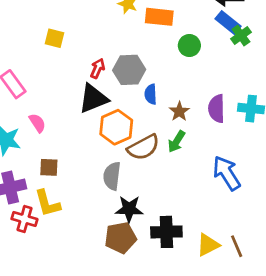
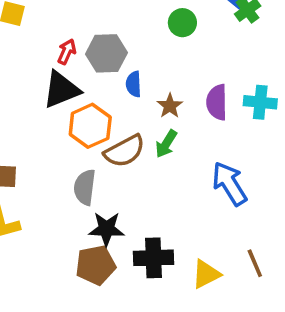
brown line: (237, 246) -> (255, 263), moved

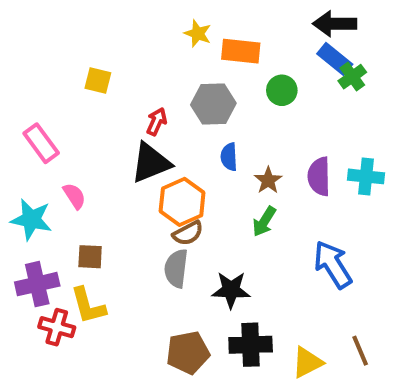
gray hexagon: (106, 53) -> (213, 104), moved
brown semicircle: (125, 151) -> (188, 233), moved, size x0.7
black star: (106, 229) -> (231, 290), moved

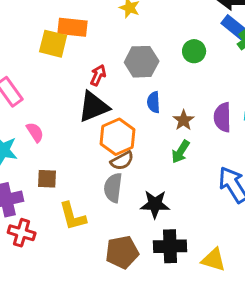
orange rectangle: (241, 51) -> (73, 27), moved
yellow square: (98, 81) -> (53, 44), size x1.4
yellow L-shape: (88, 306) -> (73, 216), moved
yellow triangle: (307, 362) -> (214, 260), turned 44

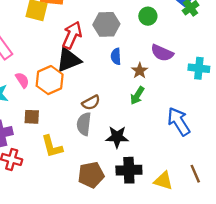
red arrow: (98, 75) -> (72, 35), size x1.6
purple semicircle: (223, 117) -> (162, 53), moved, turned -65
orange hexagon: (118, 137) -> (50, 80), moved

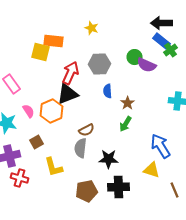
purple semicircle: (162, 53) -> (146, 65), moved
brown square: (32, 117) -> (36, 142), turned -32
yellow triangle: (163, 181) -> (152, 170), moved

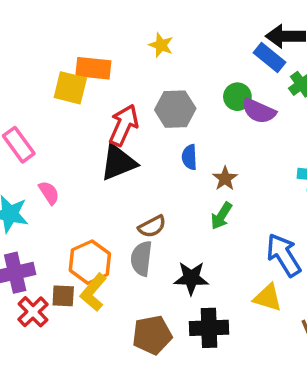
blue rectangle: (162, 41) -> (269, 58), moved
orange hexagon: (52, 111) -> (90, 262), moved
brown square: (36, 142) -> (63, 296), moved, turned 32
yellow L-shape: (54, 167) -> (93, 292), turned 55
red cross: (20, 178) -> (33, 312), turned 30

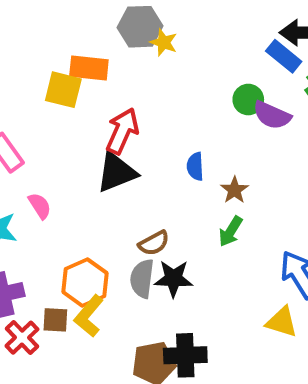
gray hexagon: (175, 109) -> (140, 27), moved
black star: (191, 278) -> (173, 279), moved
black cross: (209, 328) -> (185, 355), moved

